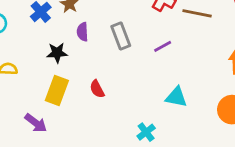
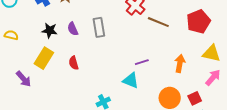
purple semicircle: (83, 32) -> (73, 29), moved, turned -32
purple line: (163, 46) -> (142, 62), moved

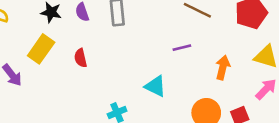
purple line: (142, 62) -> (182, 48), moved

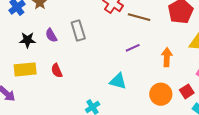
yellow rectangle: (41, 49) -> (25, 69), turned 60

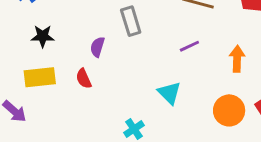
gray rectangle: (78, 30) -> (131, 21), moved
purple semicircle: (51, 35) -> (97, 47), moved, turned 48
cyan triangle: (118, 81) -> (169, 93), turned 30

